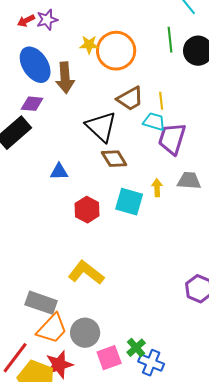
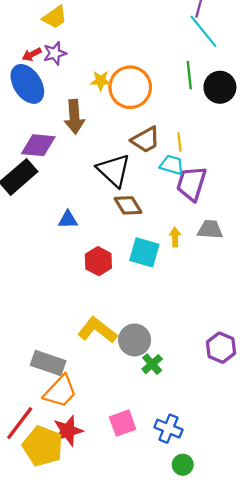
blue ellipse: (35, 65) -> (27, 84), moved
purple diamond: (32, 104) -> (38, 145), size x1.4
gray circle: (85, 333) -> (135, 340), moved
green cross: (136, 348) -> (152, 364), moved

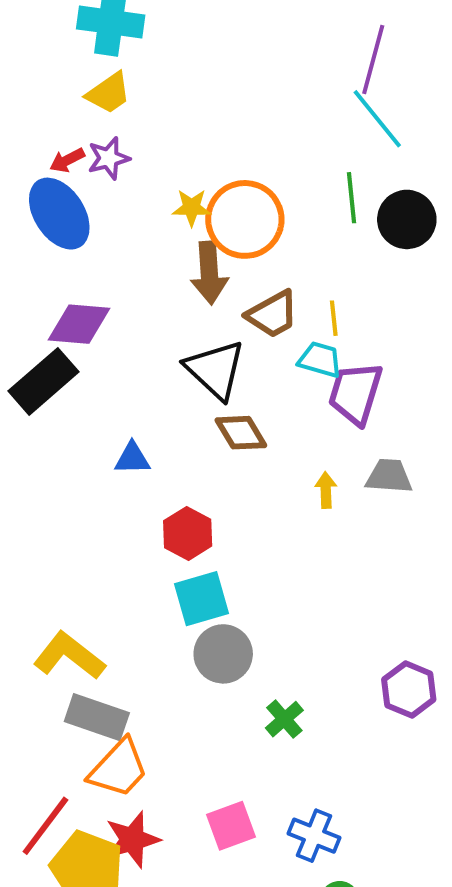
brown arrow: (74, 117) -> (209, 273), moved
cyan square: (144, 252) -> (201, 599), moved, turned -32
yellow L-shape: (97, 330) -> (69, 656), moved
gray circle: (135, 340) -> (223, 654), moved

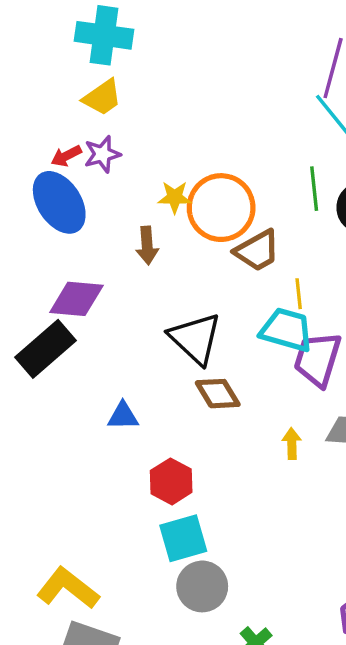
brown arrow: (209, 273) -> (147, 245), moved, size x0.7
brown trapezoid: (273, 314) -> (257, 251), moved
cyan trapezoid: (320, 360) -> (287, 330), size x1.4

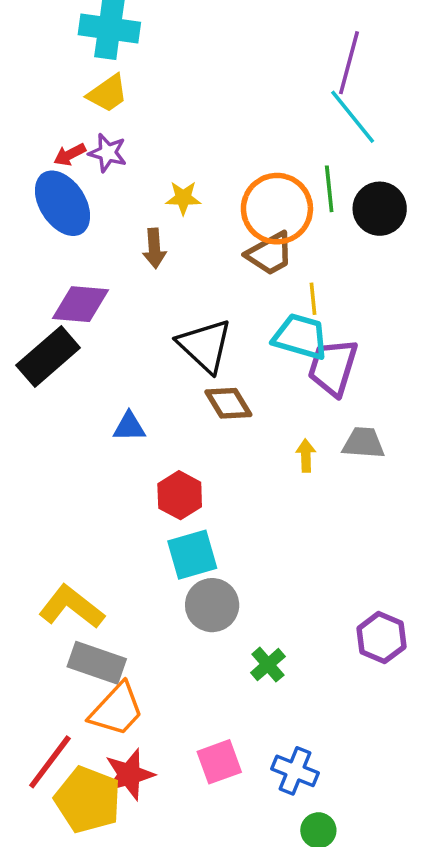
purple star: (102, 154) -> (108, 153), turned 30
orange circle: (221, 208) -> (277, 209), moved

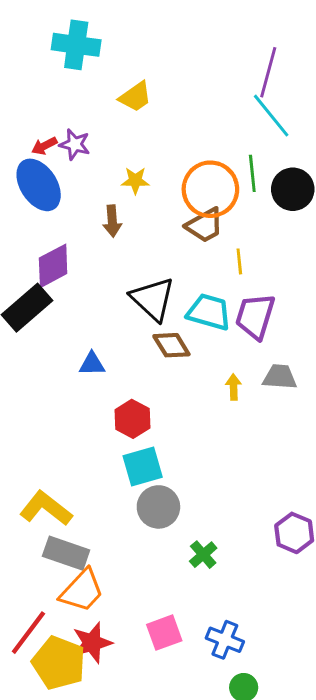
yellow trapezoid: (108, 93) -> (135, 97), moved
purple diamond: (81, 304) -> (53, 266), turned -33
cyan trapezoid: (300, 337) -> (209, 312), moved

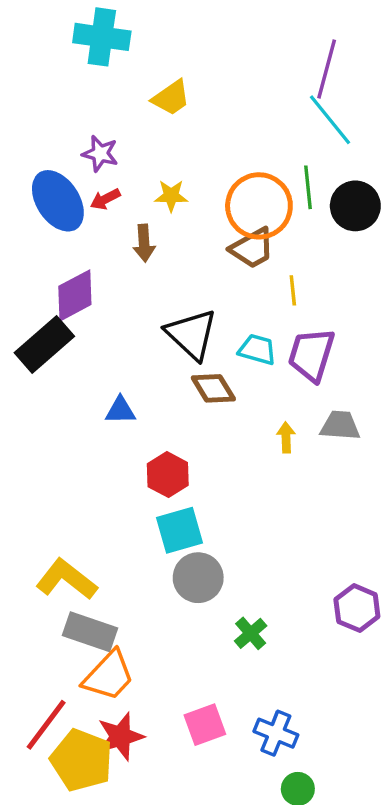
red arrow: (44, 146) -> (105, 199), moved
cyan trapezoid: (209, 312) -> (257, 350), size x0.7

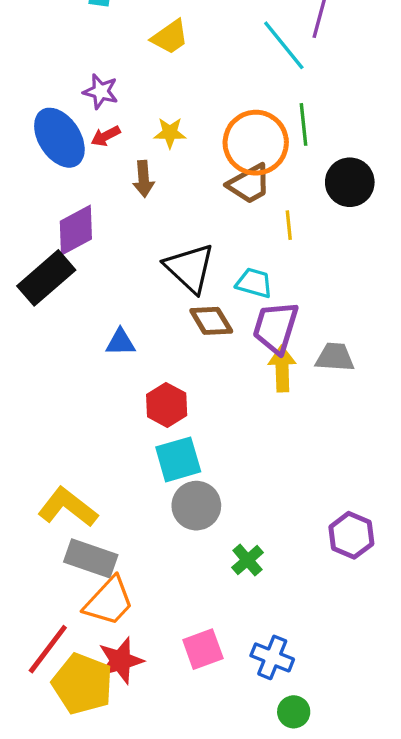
cyan line: (330, 120) -> (284, 45), moved
black circle: (355, 206) -> (350, 182), moved
purple trapezoid: (311, 355) -> (276, 327), moved
yellow arrow: (286, 437) -> (282, 369), size x1.5

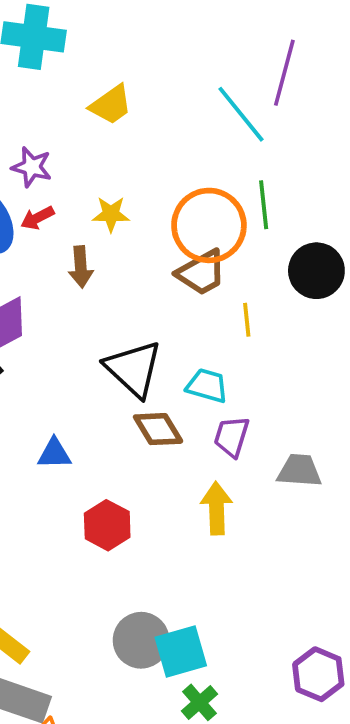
purple trapezoid: (276, 327) -> (232, 437), size x0.7
yellow arrow: (282, 369) -> (216, 508), moved
cyan square: (178, 459) -> (181, 652), moved

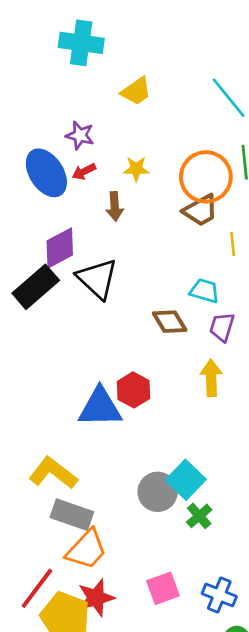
black triangle: (134, 369) -> (97, 279), moved
blue triangle: (54, 454) -> (100, 407), moved, size x1.8
gray circle: (141, 640) -> (158, 492), moved
cyan square: (181, 652) -> (186, 480), turned -30

